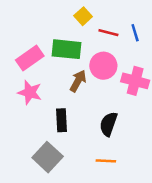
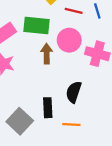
brown arrow: (78, 81) -> (47, 54), turned -30
black rectangle: (61, 120) -> (48, 108), moved

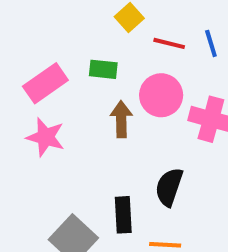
green rectangle: (37, 26) -> (103, 69), size x0.6

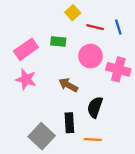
brown arrow: (121, 119) -> (68, 85), moved, turned -60

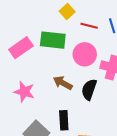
green rectangle: (58, 42) -> (53, 40), size x1.6
pink star: (26, 79) -> (24, 92), moved
black semicircle: (95, 107) -> (89, 89), moved

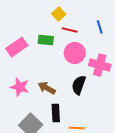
red line: (89, 26) -> (70, 30), moved
green rectangle: (53, 40) -> (46, 40), size x0.7
brown arrow: (63, 83) -> (47, 88), moved

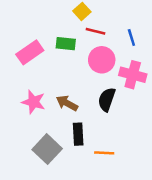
blue line: (100, 27) -> (131, 37), moved

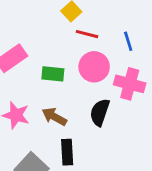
green rectangle: (66, 44) -> (53, 74), moved

